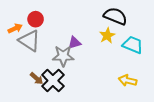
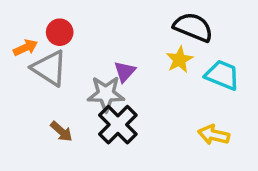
purple triangle: (74, 43) -> (125, 72), turned -32
black cross: (53, 81) -> (118, 125), moved

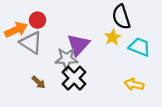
black semicircle: (193, 27) -> (121, 17), turned -130
orange arrow: (25, 48) -> (16, 30), size x1.5
purple triangle: (125, 72) -> (78, 45), size x1.6

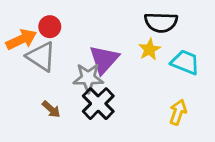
black semicircle: (121, 17) -> (161, 22), turned -70
yellow arrow: (134, 84) -> (178, 112), turned 96

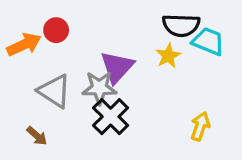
gray triangle: (41, 57) -> (54, 91), moved
cyan trapezoid: (185, 62) -> (208, 41), moved
brown arrow: (51, 109) -> (37, 136), moved

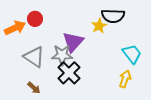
cyan trapezoid: (208, 41) -> (132, 54), moved, turned 30
yellow star: (168, 56) -> (99, 26), moved
brown arrow: (37, 136) -> (34, 88), moved

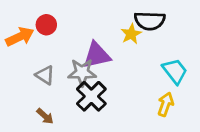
purple triangle: (73, 42) -> (97, 55), turned 35
gray triangle: (34, 57) -> (45, 75), size x0.7

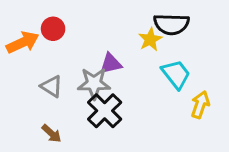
purple triangle: (97, 55) -> (111, 64), size x0.7
cyan trapezoid: (175, 71) -> (176, 74), moved
yellow arrow: (166, 104) -> (200, 105), moved

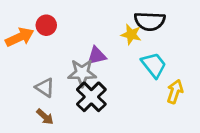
yellow star: (150, 39) -> (131, 34), turned -30
gray triangle: (52, 86) -> (45, 88), moved

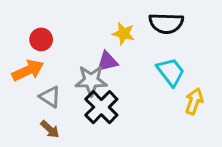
red circle: (46, 25) -> (41, 39), moved
yellow star: (131, 34) -> (123, 34), moved
orange arrow: (20, 37) -> (28, 70), moved

